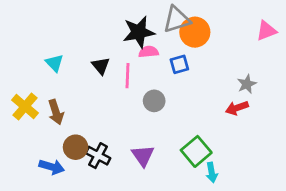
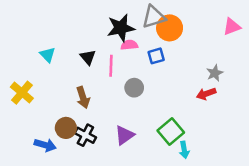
brown arrow: (56, 112) -> (83, 97), moved
purple triangle: (143, 156) -> (124, 135), turned 30

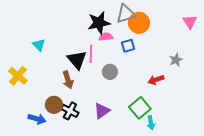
pink triangle: (232, 27) -> (190, 22), turned -42
black triangle: (88, 57) -> (77, 60), moved, size x1.5
red arrow: (206, 94) -> (156, 80), moved

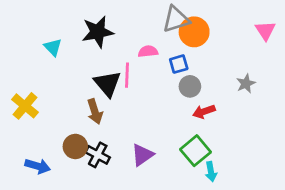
black star: (99, 23) -> (98, 32), moved
cyan triangle: (39, 45) -> (53, 47), moved
gray circle: (110, 72) -> (190, 86), moved
red arrow: (156, 80) -> (204, 112), moved
blue arrow: (37, 119) -> (38, 166), moved

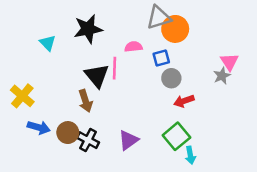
pink triangle: (265, 30) -> (229, 62), moved
blue arrow: (38, 166) -> (39, 127), moved

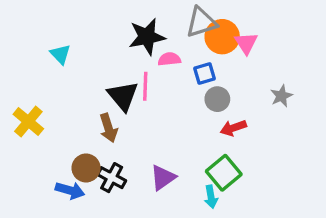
black star: (88, 29) -> (147, 37), moved
pink triangle: (229, 62) -> (246, 43), moved
blue arrow: (39, 127) -> (70, 190), moved
cyan arrow: (190, 155) -> (211, 197), moved

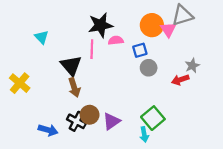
gray triangle: (201, 22) -> (182, 15), moved
pink line: (145, 86) -> (92, 49), moved
black triangle: (123, 96) -> (71, 66), moved
red arrow: (233, 128) -> (180, 80), moved
brown circle: (86, 168) -> (90, 115), moved

